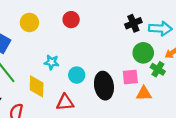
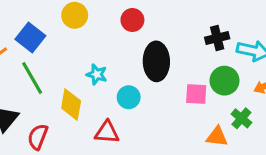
green cross: (158, 69) -> (241, 118), moved
pink square: (130, 77) -> (196, 94), moved
black ellipse: (104, 86) -> (156, 61), moved

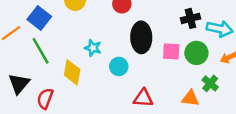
pink square: (196, 94) -> (171, 51), moved
red triangle: (107, 132) -> (143, 98), moved

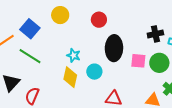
green line: (41, 51) -> (30, 56), turned -30
yellow diamond: (72, 72) -> (70, 77), moved

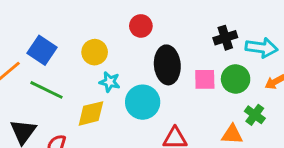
yellow circle: (60, 15) -> (95, 52), moved
cyan circle: (94, 72) -> (143, 102), size x1.5
yellow diamond: (70, 77) -> (91, 113), moved, turned 70

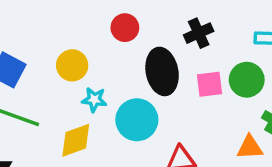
black cross: (225, 38) -> (199, 33), moved

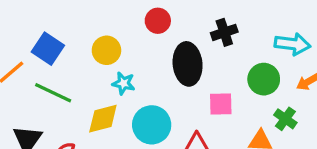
pink square: (209, 84) -> (221, 104), moved
cyan circle: (137, 120) -> (152, 125), moved

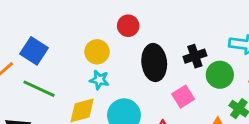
black cross: (224, 32) -> (195, 56), moved
yellow circle: (106, 50) -> (97, 52), moved
pink square: (221, 104) -> (183, 97), turned -30

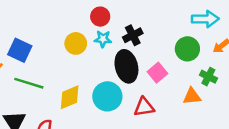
black cross: (195, 56) -> (133, 35), moved
black ellipse: (154, 63) -> (126, 66), moved
cyan star: (99, 80) -> (103, 39), moved

